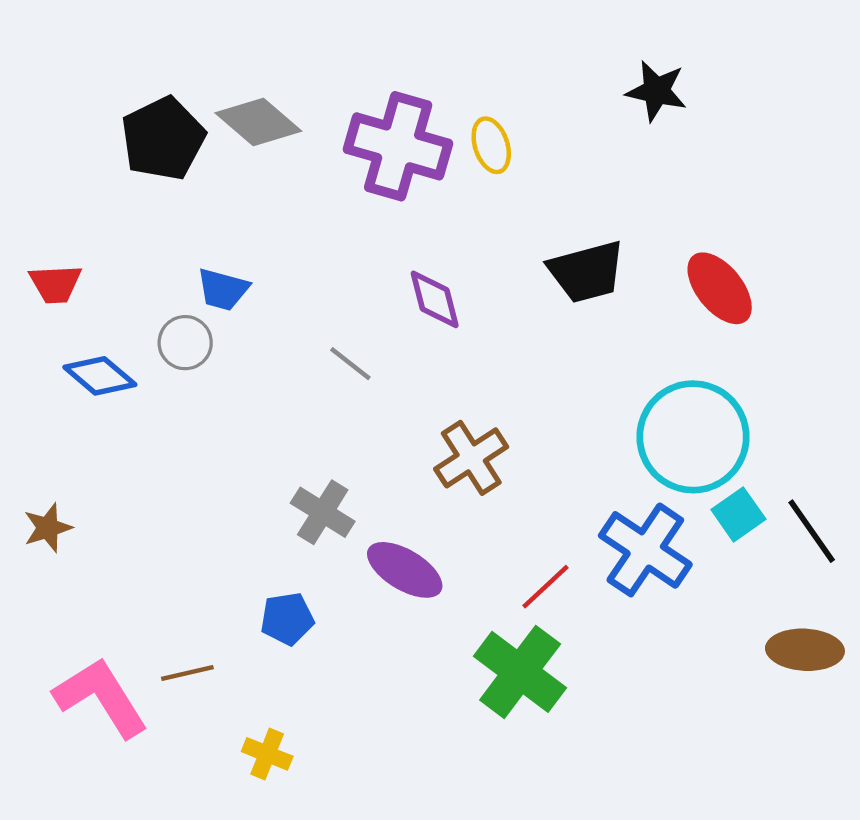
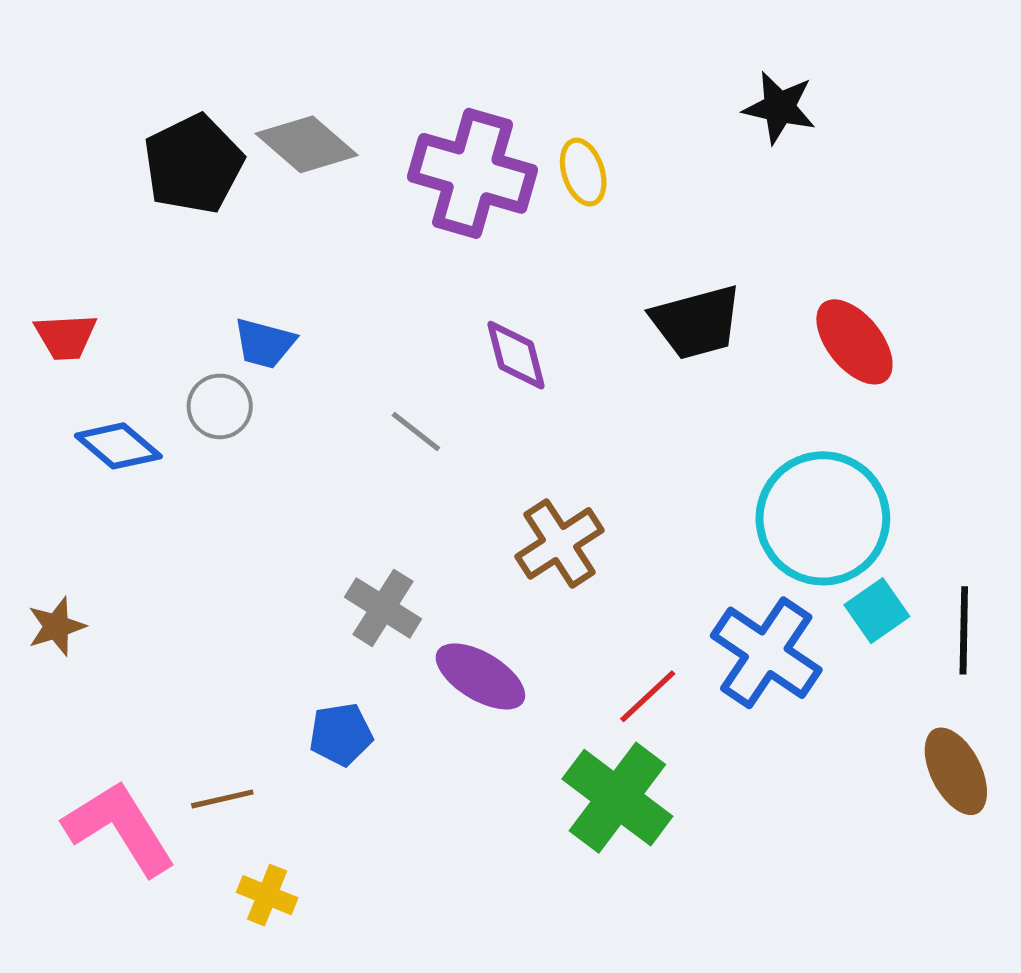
black line: (812, 531) -> (964, 630), turned 36
brown ellipse: (805, 650) -> (956, 771), turned 60
yellow cross: (267, 754) -> (267, 895), moved

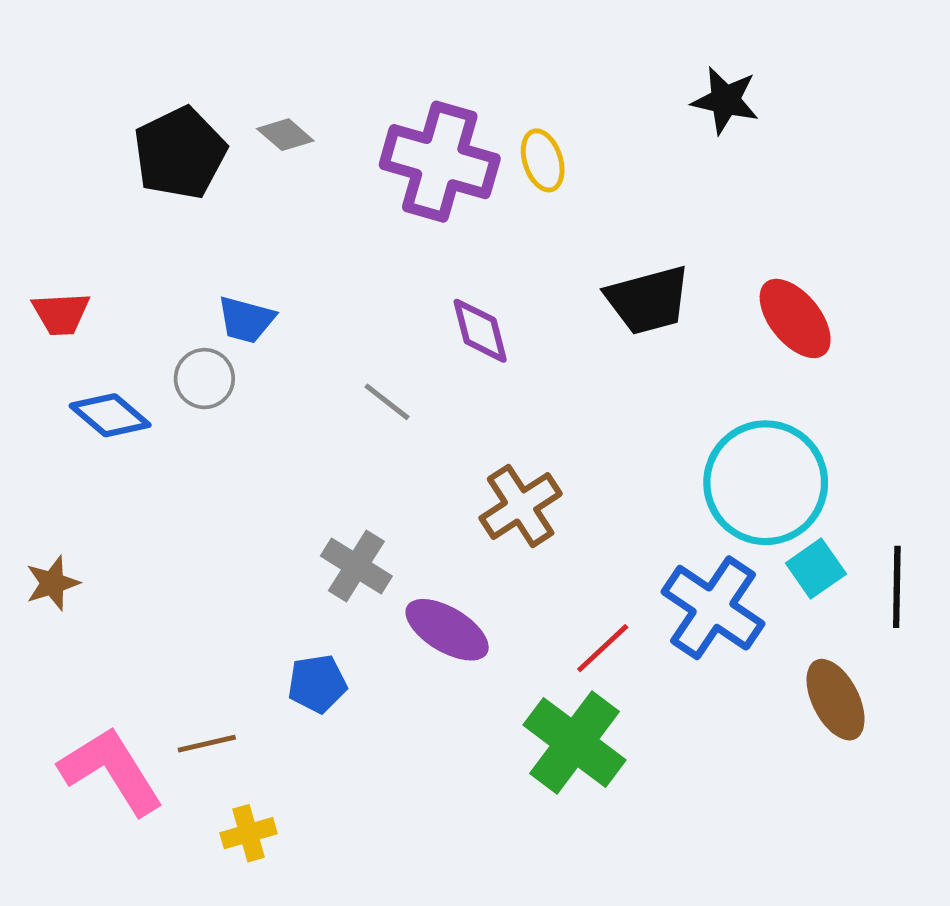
gray diamond: (307, 144) -> (285, 135), size x0.6
brown ellipse: (956, 771) -> (836, 700), moved
yellow cross: (267, 895) -> (249, 833), turned -38

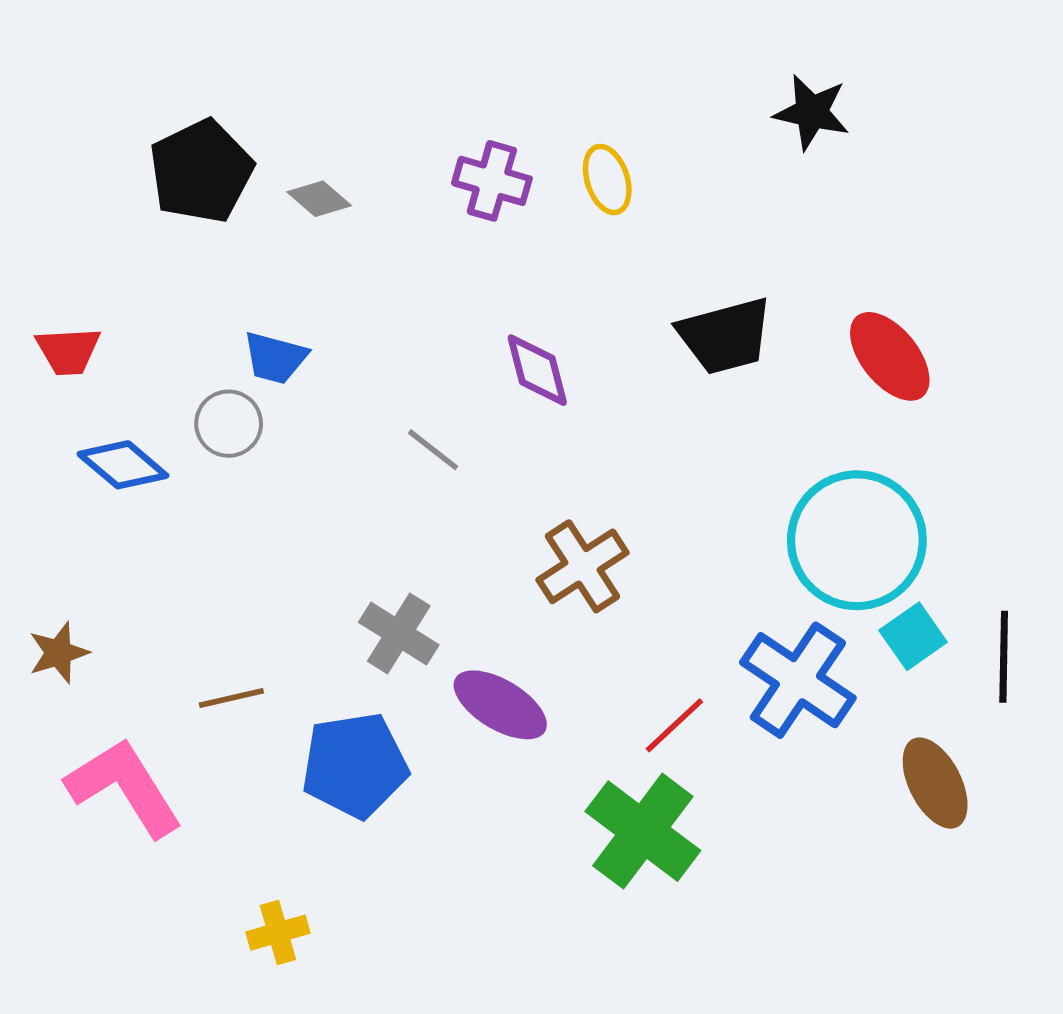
gray diamond: (285, 135) -> (319, 199), moved
purple cross: (440, 162) -> (492, 181), size x0.6
blue pentagon: (317, 684) -> (355, 765), size x1.6
brown line: (207, 744) -> (231, 698), moved
pink L-shape: (111, 771) -> (124, 787), moved

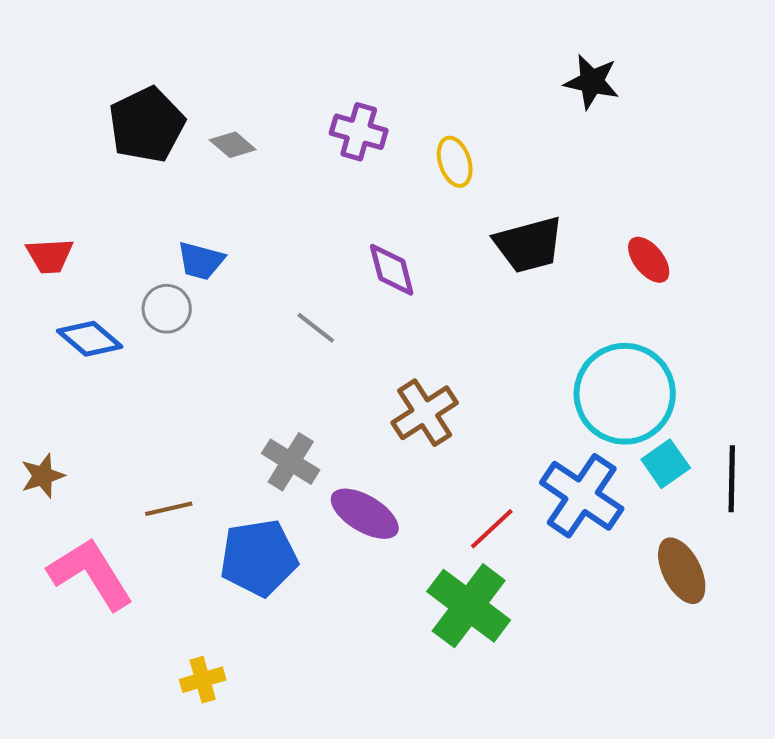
yellow ellipse: (607, 179) -> (455, 162), moved
red ellipse: (890, 356) -> (649, 260), size x0.7

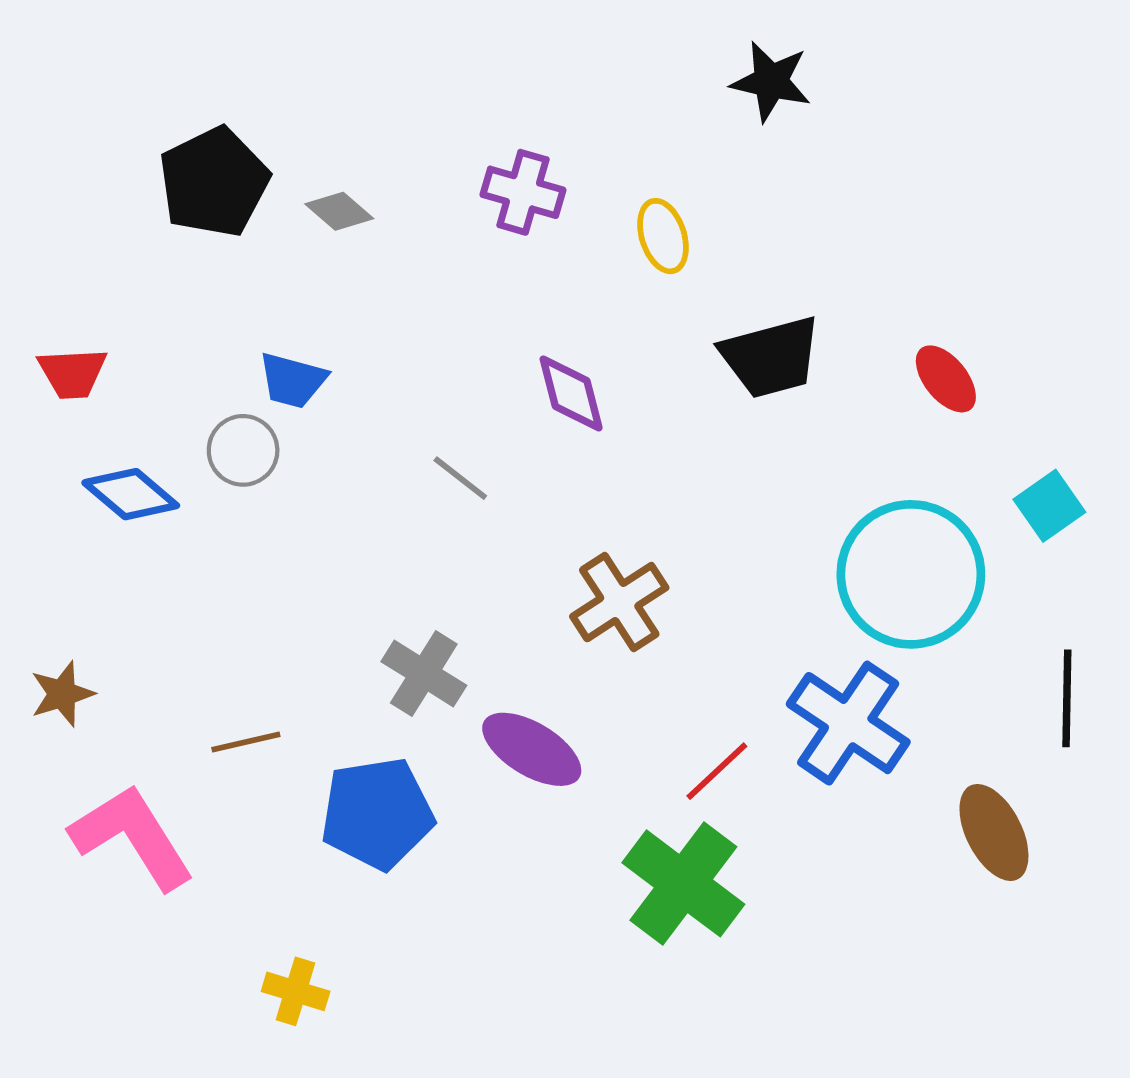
black star: (592, 82) -> (771, 81), moved
cyan square: (666, 464) -> (1049, 506), moved
yellow cross: (203, 680) -> (296, 991), turned 33

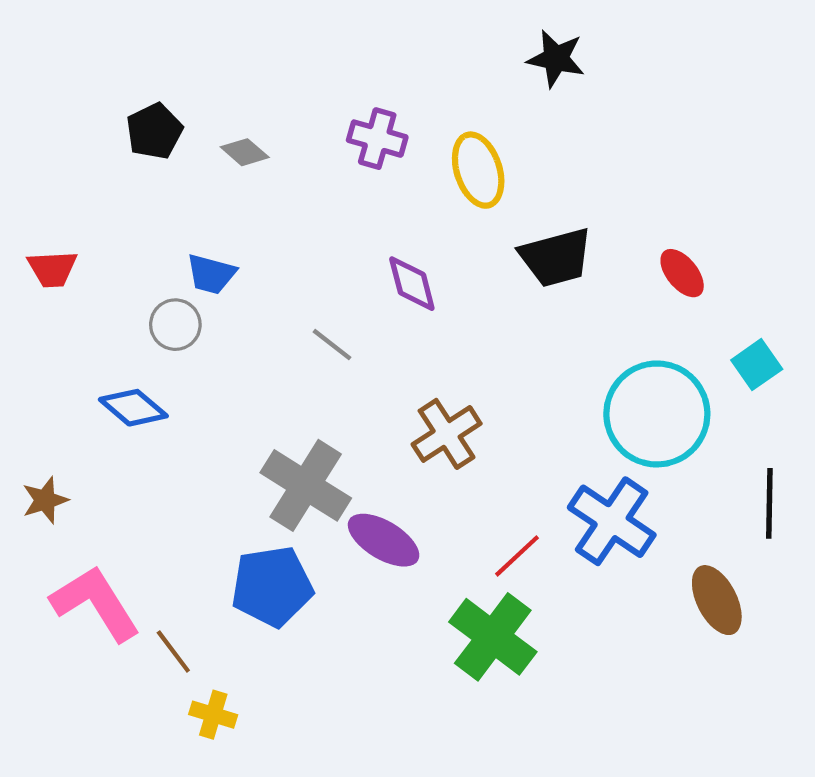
black pentagon: (214, 182) -> (154, 131), size x0.7
yellow ellipse: (663, 236) -> (478, 170), size x1.4
blue diamond: (131, 494) -> (133, 408), moved
gray cross: (424, 673) -> (306, 485), size x1.5
brown line: (246, 742) -> (173, 652), moved, turned 66

